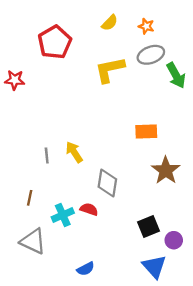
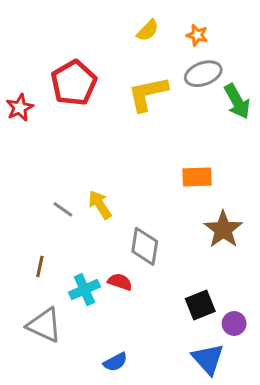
red pentagon: (55, 42) -> (74, 83), moved
red star: (15, 80) -> (20, 108), turned -30
gray line: (47, 156) -> (63, 209), turned -49

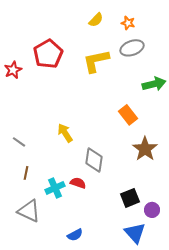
green arrow: (237, 101) -> (154, 84), moved, turned -75
orange rectangle: (197, 177) -> (128, 115), turned 54
gray line: (63, 209) -> (19, 142), moved

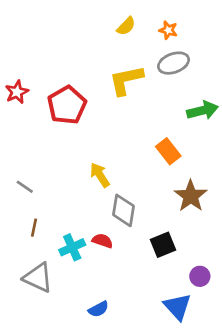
red pentagon: (48, 54) -> (67, 105), moved
yellow arrow: (65, 133) -> (100, 175), moved
black square: (130, 198) -> (163, 245), moved

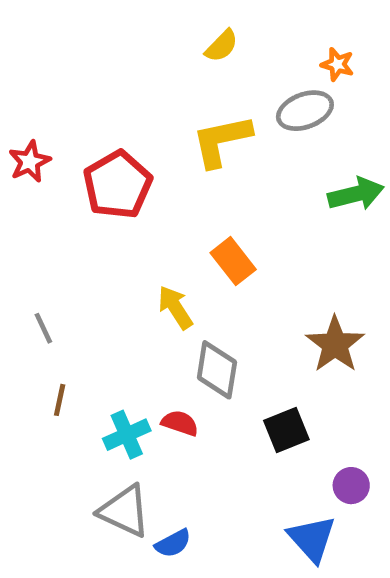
orange star: (168, 30) -> (337, 64), moved
orange rectangle: (168, 151) -> (233, 261), moved
gray line: (25, 187) -> (43, 328), turned 30
gray triangle: (38, 278) -> (124, 511), moved

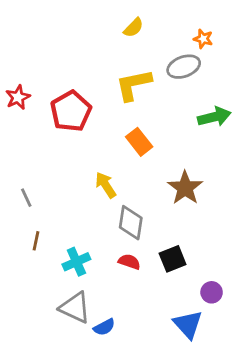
orange rectangle: (233, 261) -> (139, 142), moved
brown star: (335, 344) -> (185, 188), moved
red semicircle: (180, 423) -> (129, 262), moved

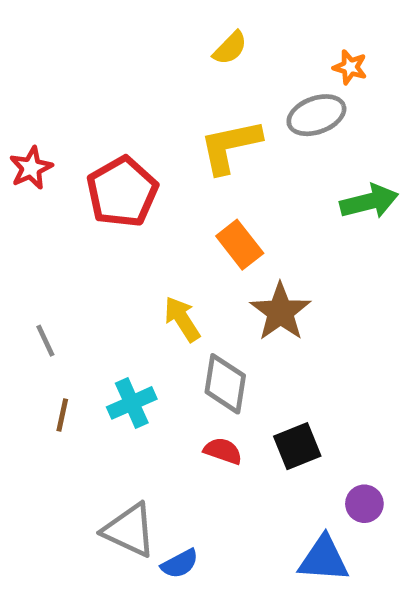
brown star: (185, 188) -> (280, 312), moved
cyan cross: (76, 262) -> (132, 403), moved
blue triangle: (188, 324) -> (324, 559), turned -44

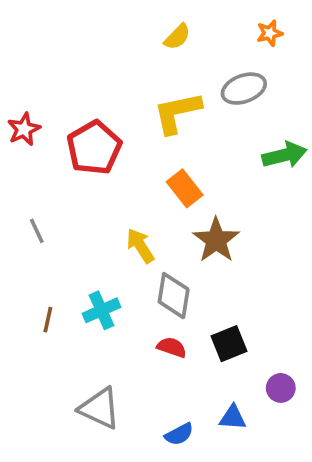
orange star: (350, 67) -> (270, 33), moved, turned -30
gray line: (45, 341) -> (37, 231), moved
blue triangle: (324, 559) -> (233, 418), moved, size x0.7
blue semicircle: (180, 564) -> (179, 434), moved

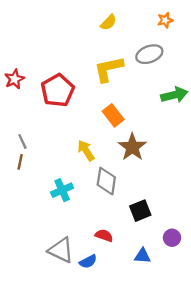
brown line: (48, 320) -> (20, 162), moved
red semicircle: (172, 347) -> (104, 235), moved
blue semicircle: (179, 434) -> (88, 262), moved

